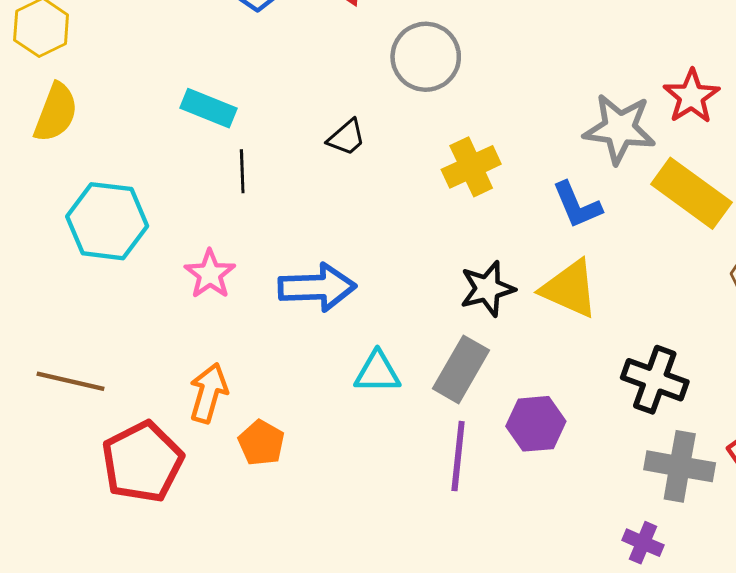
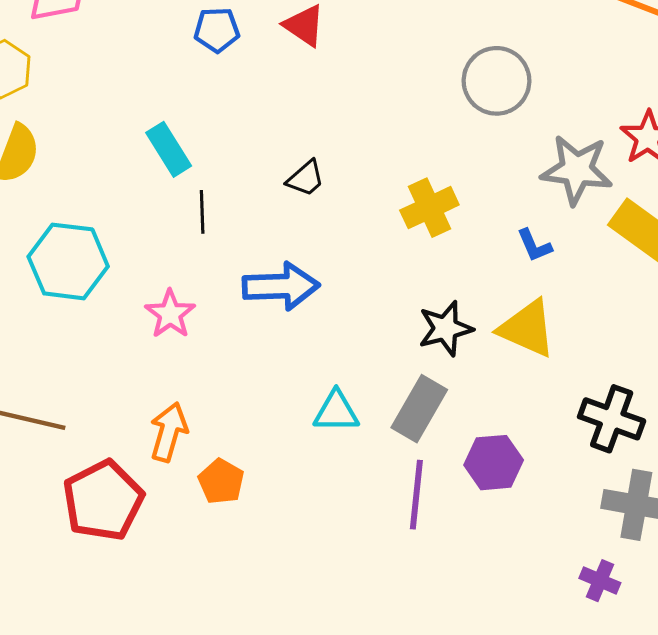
gray circle: (426, 57) -> (496, 81), moved
cyan rectangle: (208, 108) -> (169, 149), turned 36
blue L-shape: (577, 205) -> (534, 245), size x0.7
blue arrow: (317, 287) -> (281, 286), moved

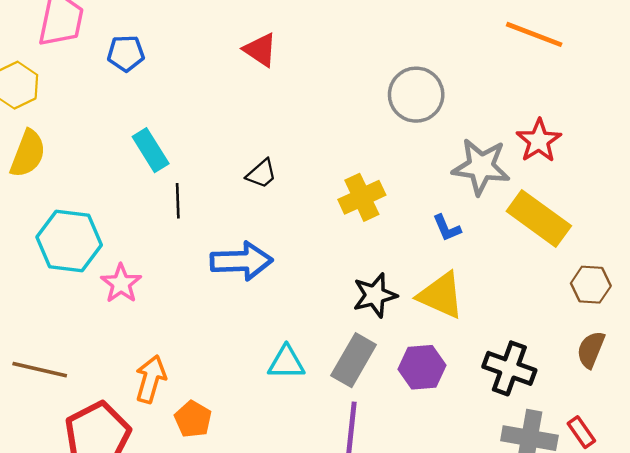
blue pentagon: (217, 30) -> (126, 53), moved
pink star: (170, 314) -> (121, 283), moved
purple hexagon: (494, 463) -> (422, 367), moved

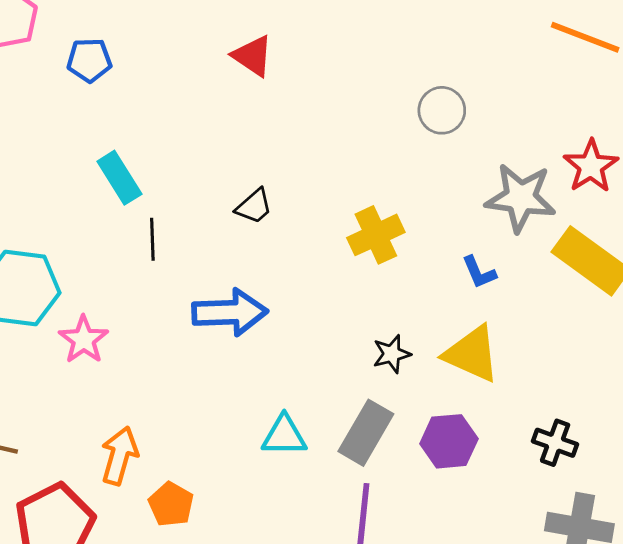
gray circle: (416, 95) -> (442, 110), size x0.7
black star: (375, 295) -> (392, 354), size x0.7
black cross: (509, 368) -> (555, 443), size x0.7

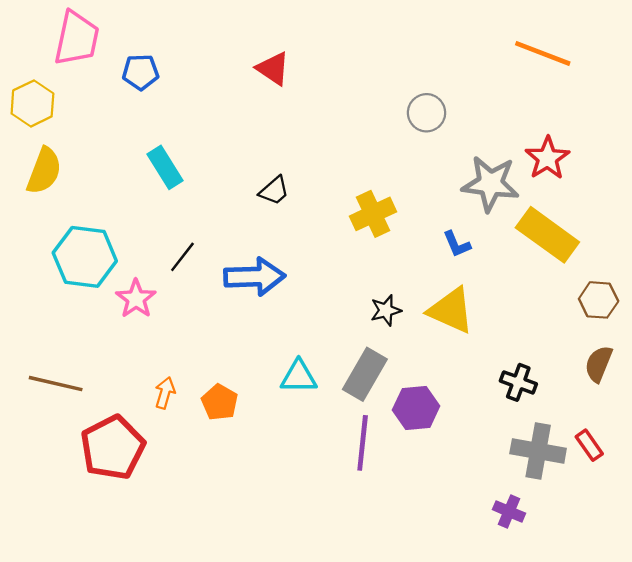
black line: (152, 239) -> (182, 257), moved, turned 40
purple hexagon: (449, 441) -> (416, 408), moved
orange arrow: (119, 456) -> (165, 393), size x0.7
orange pentagon: (171, 504) -> (220, 402), moved

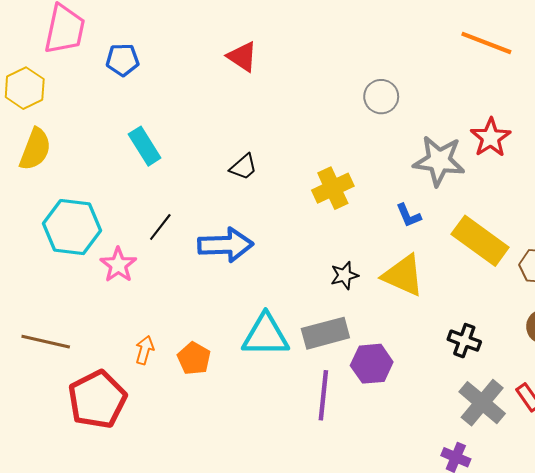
yellow rectangle: (547, 235) -> (480, 241), moved
gray rectangle: (365, 374) -> (325, 333), turned 45
cyan triangle: (299, 377) -> (266, 335), size x1.4
gray cross: (538, 451) -> (482, 403), turned 30

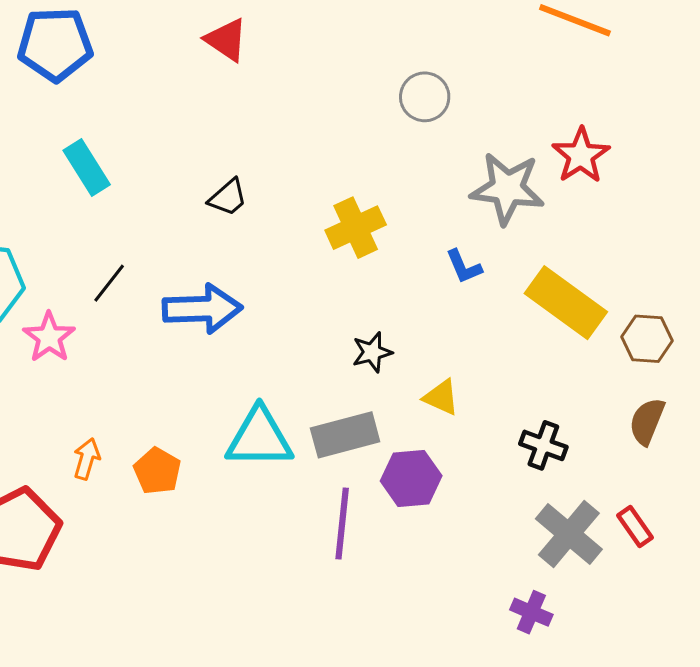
blue pentagon: (122, 60) -> (55, 44), size x1.6
yellow triangle: (403, 275) -> (441, 397), moved, size x0.6

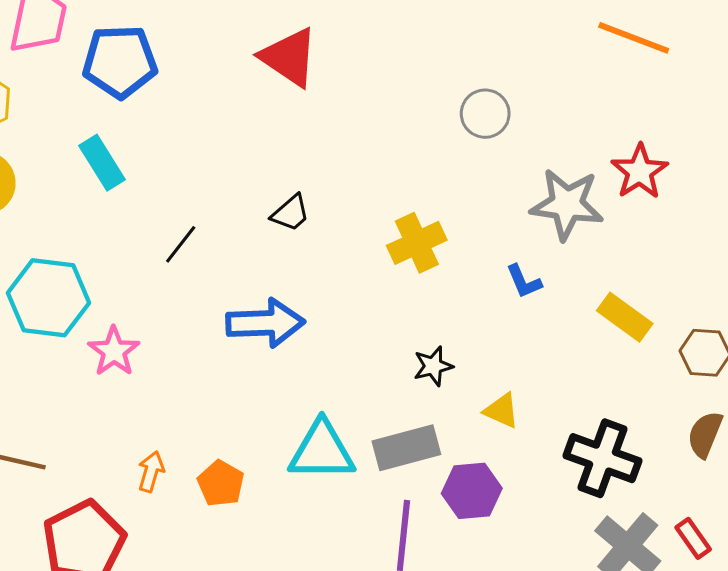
red triangle: (226, 40) -> (289, 57), size x1.4
cyan rectangle: (87, 167) -> (102, 163), moved
black line: (109, 283) -> (181, 244), moved
yellow rectangle: (566, 303) -> (625, 317), size x0.7
black cross: (543, 445) -> (602, 458), size x1.6

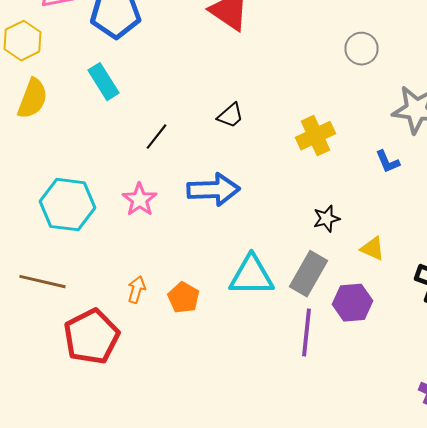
cyan hexagon: (48, 298) -> (68, 205), moved
pink star: (114, 351) -> (140, 200), moved
gray rectangle: (406, 448) -> (308, 274), turned -45

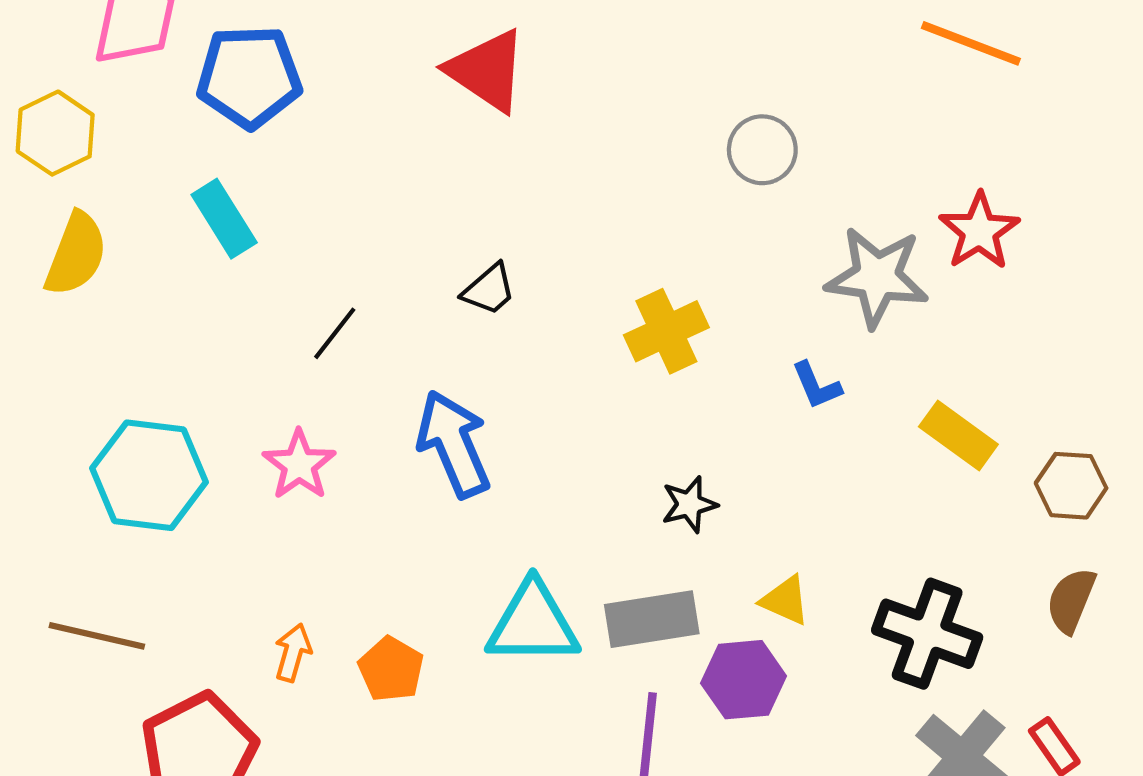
blue arrow: (214, 190) -> (454, 444), turned -111
yellow triangle: (372, 249) -> (785, 600), moved
gray rectangle: (308, 274) -> (652, 619), turned 51

